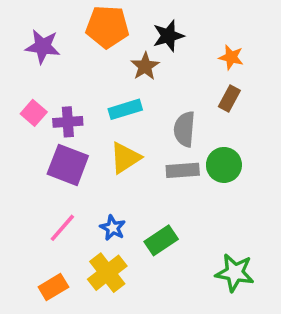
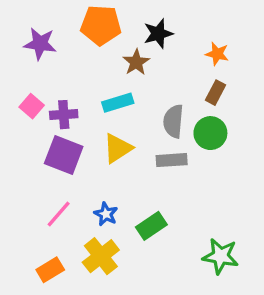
green circle: (224, 165) -> (210, 133), moved

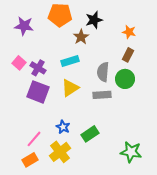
purple cross: (64, 115) -> (38, 68), turned 35
pink line: (59, 214) -> (34, 139), moved

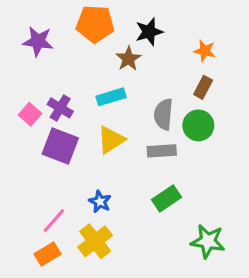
pink square: (19, 63) -> (30, 114), moved
green rectangle: (90, 134) -> (167, 198), moved

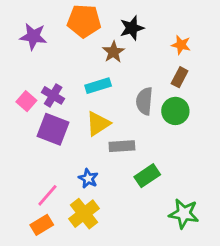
gray rectangle: (162, 151) -> (122, 146), moved

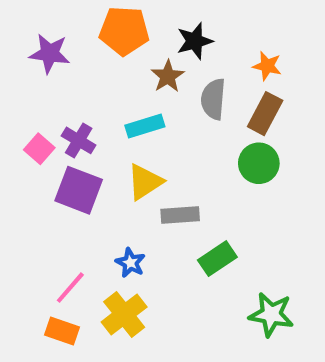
brown rectangle: (180, 77) -> (265, 114), size x1.4
gray semicircle: (144, 101) -> (213, 99), moved
orange rectangle: (42, 225) -> (62, 331), turned 50

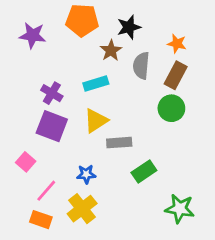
pink square: (39, 149) -> (26, 162), moved
blue star: (130, 263) -> (86, 174), turned -30

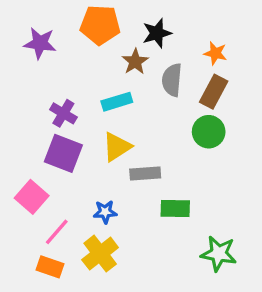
pink square: (26, 162) -> (32, 197), size x1.4
green rectangle: (144, 171) -> (175, 209), turned 35

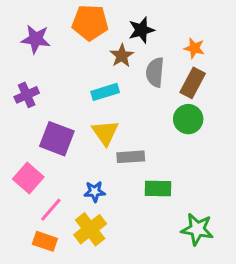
purple cross: (63, 113) -> (27, 95), moved, turned 35
yellow triangle: (117, 147) -> (105, 133), turned -32

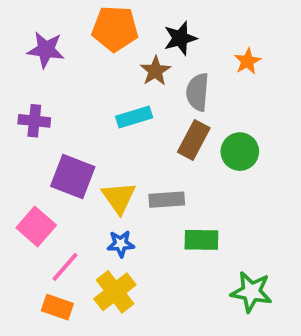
orange star: (194, 48) -> (248, 61), turned 30
brown rectangle: (193, 83) -> (194, 140), moved
purple cross: (27, 95) -> (34, 121), turned 30
yellow triangle: (105, 133) -> (119, 198), moved

